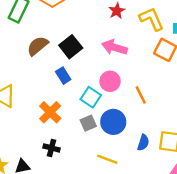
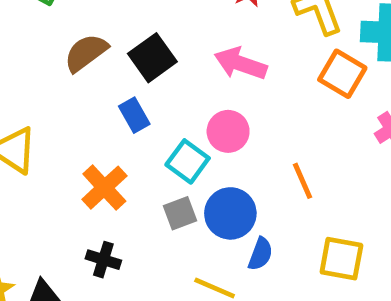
orange line: (141, 95) -> (302, 181), moved
blue semicircle: (143, 143) -> (260, 254), moved

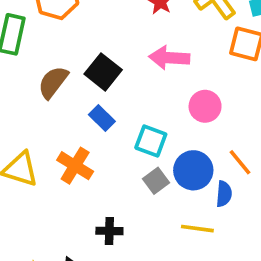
pink circle: (228, 131) -> (205, 106), moved
orange line: (302, 181) -> (240, 162), moved
orange cross: (104, 188) -> (75, 166), moved

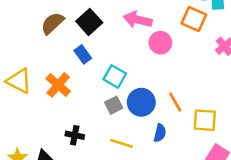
pink circle: (205, 106) -> (160, 43), moved
blue semicircle: (224, 194) -> (160, 133), moved
yellow line: (197, 229) -> (122, 143), moved

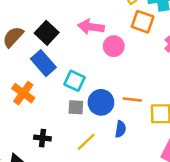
blue rectangle: (83, 54) -> (43, 63), size x1.5
orange line: (175, 102) -> (132, 100), turned -48
gray square: (114, 105) -> (76, 107), turned 35
yellow line: (122, 143) -> (86, 142), turned -55

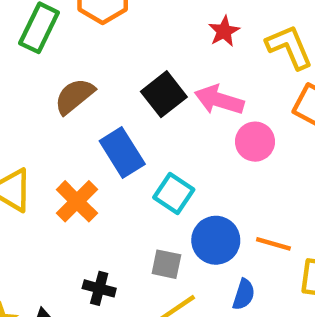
black square: (47, 33) -> (164, 94), moved
gray square: (76, 107) -> (166, 264), moved

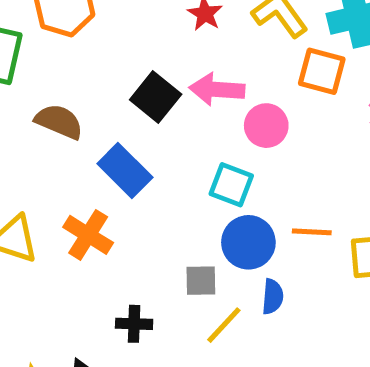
brown semicircle: (74, 96) -> (59, 121), turned 75
cyan square: (174, 193) -> (231, 185), moved
blue semicircle: (244, 294) -> (273, 297), moved

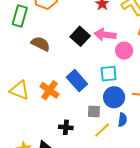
blue rectangle: (125, 171) -> (77, 81), moved
cyan square: (231, 185) -> (109, 74), turned -30

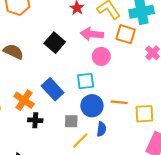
pink arrow: (105, 35) -> (92, 34), moved
black cross: (66, 127) -> (35, 120), moved

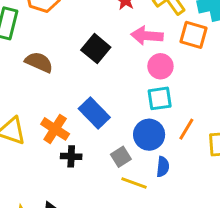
cyan square: (86, 81) -> (160, 98), moved
orange line: (119, 102) -> (186, 129), turned -63
gray square: (71, 121) -> (121, 157), turned -32
yellow line: (80, 140) -> (134, 183), turned 66

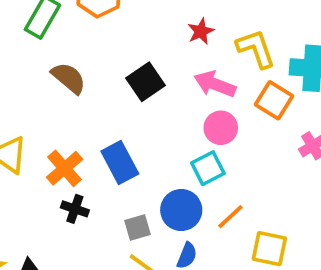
cyan square: (160, 98) -> (208, 168), turned -35

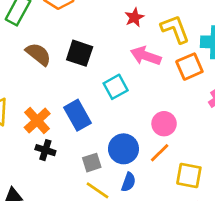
black square: (146, 82) -> (80, 53), moved, turned -36
orange square: (274, 100) -> (189, 67), turned 36
pink circle: (221, 128) -> (164, 124), moved
cyan square: (208, 168) -> (116, 87), moved

